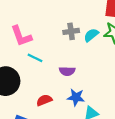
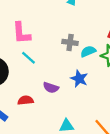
purple semicircle: (67, 71) -> (51, 88), moved
blue star: (76, 97) -> (79, 79), moved

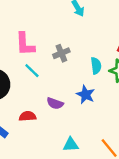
gray cross: (70, 42) -> (61, 53), moved, turned -32
cyan semicircle: (88, 51) -> (96, 66), turned 104

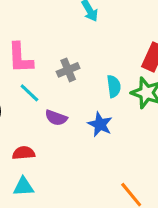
purple semicircle: (55, 103) -> (56, 118), moved
cyan triangle: (71, 145) -> (23, 187), moved

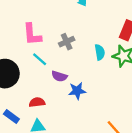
blue star: (100, 124) -> (77, 91), moved, turned -30

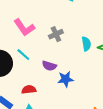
pink L-shape: (32, 34) -> (24, 27), turned -30
cyan line: (40, 59) -> (23, 55), moved

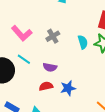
blue star: (66, 79) -> (68, 88), moved
red semicircle: (29, 90) -> (46, 86), moved

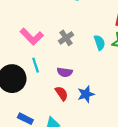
cyan line: (24, 59) -> (36, 65), turned 40
red semicircle: (46, 86) -> (62, 93), turned 72

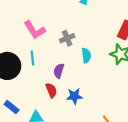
cyan semicircle: (99, 43) -> (86, 55), moved
purple semicircle: (65, 72) -> (59, 71), turned 88

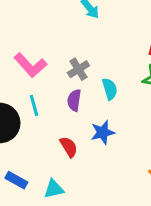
purple semicircle: (59, 71) -> (74, 100), moved
blue star: (74, 96) -> (103, 132), moved

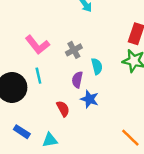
purple semicircle: (74, 100) -> (77, 80), moved
blue star: (103, 132) -> (89, 99), turned 30

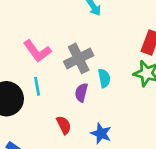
gray cross: (74, 50) -> (79, 58), size x1.5
blue star: (89, 99) -> (101, 133), moved

